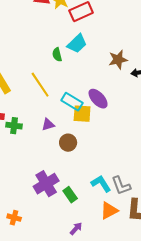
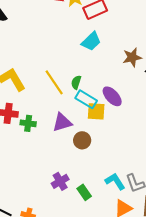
green semicircle: (57, 55) -> (76, 82), moved, turned 32
purple triangle: (48, 125) -> (62, 122), size x1.5
purple cross: (46, 184) -> (60, 181), size x0.7

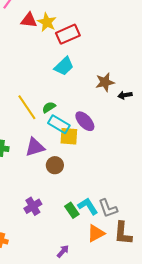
green semicircle: (76, 82) -> (49, 107), turned 40
green rectangle: (84, 192) -> (72, 210), moved

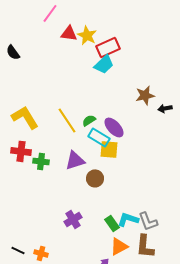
cyan trapezoid: (64, 66) -> (104, 64), moved
purple ellipse: (85, 121) -> (114, 127), moved
cyan L-shape: (88, 206) -> (128, 219), turned -40
orange triangle: (96, 233) -> (119, 246), moved
brown L-shape: (123, 233) -> (145, 246), moved

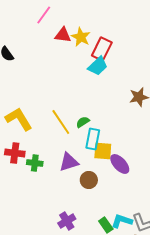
red rectangle: (108, 47) -> (102, 49), turned -40
purple ellipse: (114, 127) -> (120, 164), moved
cyan rectangle: (99, 137) -> (93, 139), turned 70

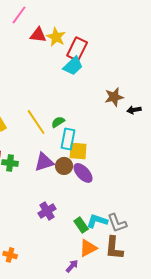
purple ellipse: (120, 164) -> (83, 173), moved
brown circle: (89, 180) -> (64, 166), moved
purple cross: (67, 221) -> (47, 211), moved

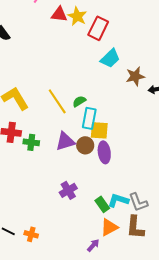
cyan trapezoid: (73, 66) -> (110, 58), moved
purple ellipse: (83, 173) -> (104, 152), turned 35

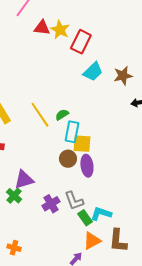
brown star: (135, 76) -> (123, 76), moved
purple triangle: (65, 141) -> (24, 180), moved
green cross: (31, 142) -> (14, 196), moved, turned 35
gray L-shape: (138, 202) -> (74, 201), moved

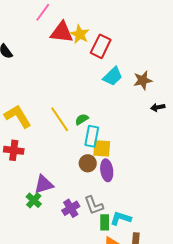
red triangle: (42, 28) -> (62, 32), size x1.4
green rectangle: (85, 218) -> (105, 222), turned 35

